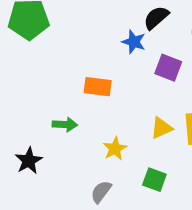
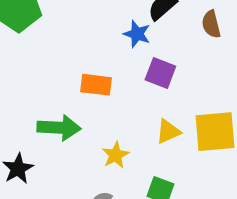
purple square: (168, 68) -> (160, 73), moved
green arrow: (65, 124) -> (59, 128), size x1.5

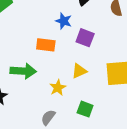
blue star: (137, 34) -> (64, 21), moved
yellow triangle: (168, 132) -> (79, 71), moved

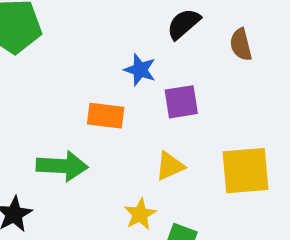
purple square: (85, 38) -> (181, 102), turned -30
yellow star: (58, 88) -> (140, 214), moved

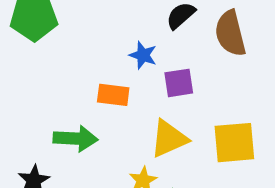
brown semicircle: (241, 45) -> (230, 33), size x1.6
yellow triangle: (170, 166) -> (169, 139), size x1.5

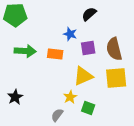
brown semicircle: (230, 33) -> (114, 49), moved
green arrow: (75, 139) -> (25, 51), moved

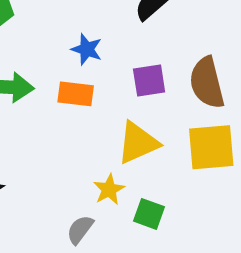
blue star: (70, 34) -> (87, 49), moved

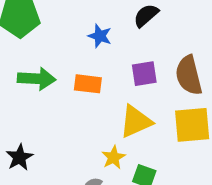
blue star: (87, 49) -> (100, 36), moved

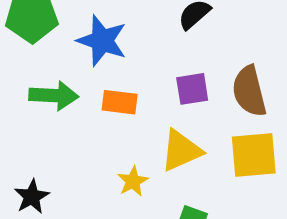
blue star: (100, 36) -> (102, 41), moved, size x1.6
yellow star: (114, 157) -> (133, 181), moved

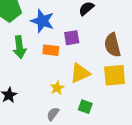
purple square: (192, 89) -> (72, 38), moved
green arrow: (54, 96) -> (19, 47), turned 80

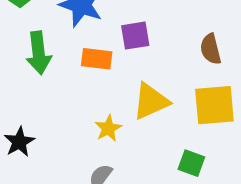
brown semicircle: (112, 45) -> (211, 49), size x0.7
green square: (85, 107) -> (191, 163), moved

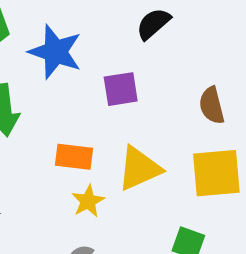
orange rectangle: (97, 59) -> (74, 157), moved

